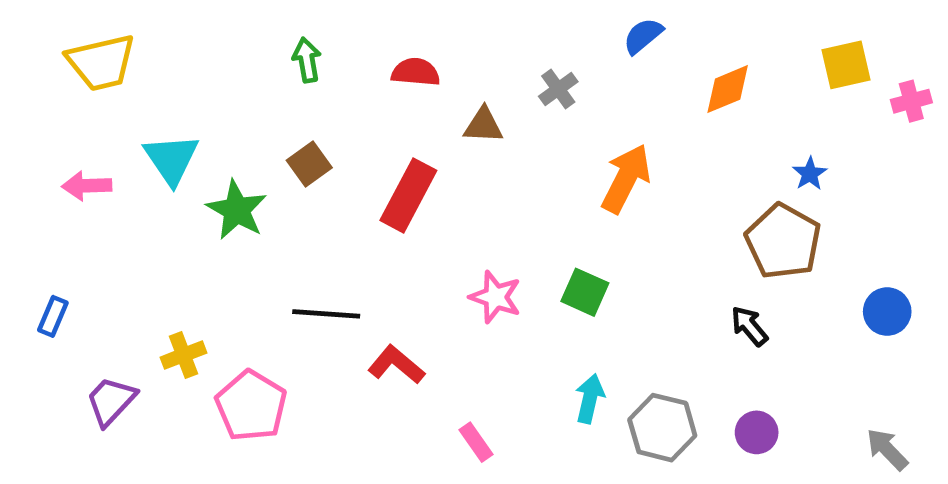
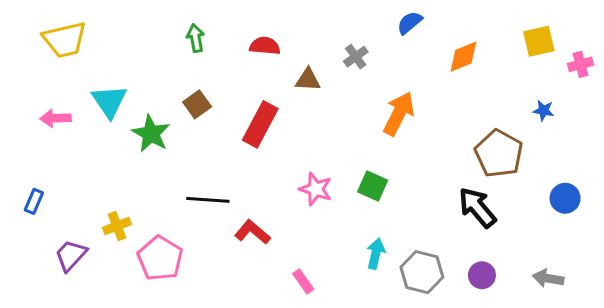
blue star: (810, 174) -> (544, 111), moved, turned -30
black arrow: (749, 326) -> (477, 208), size x1.6
gray arrow: (887, 449) -> (548, 278), moved, turned -36

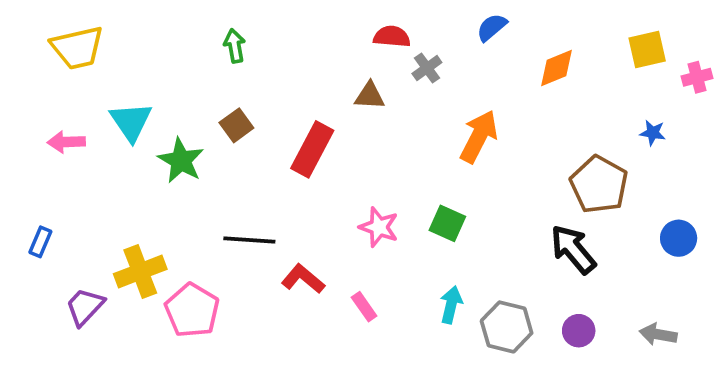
red semicircle: (265, 46) -> (392, 37), moved
yellow cross: (117, 226) -> (140, 271), size x1.5
pink rectangle: (303, 281) -> (364, 307), moved

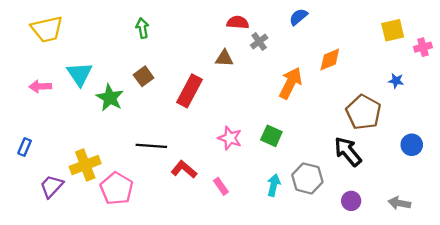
orange diamond: (556, 68) -> (330, 59), moved
gray hexagon: (507, 327) -> (307, 178), moved

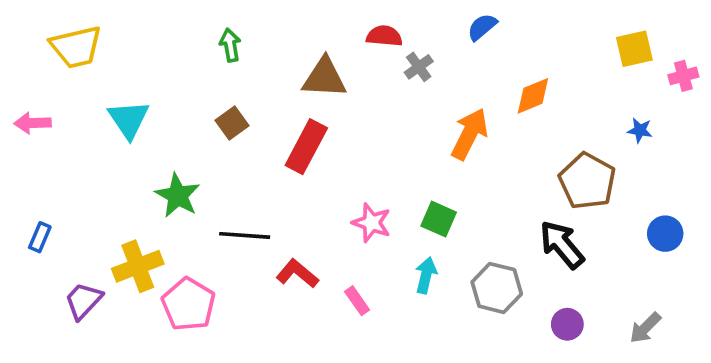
brown triangle: (224, 58) -> (324, 78), moved, size x1.5
pink arrow: (40, 86) -> (33, 123), moved
green star: (110, 98) -> (178, 196), moved
cyan arrow: (274, 185) -> (426, 275), moved
gray arrow: (399, 203) -> (645, 328), turned -55

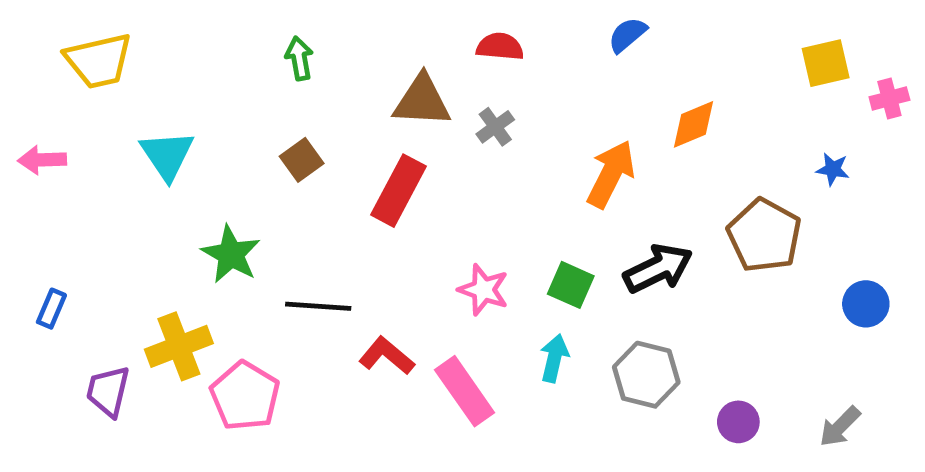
gray cross: (419, 67) -> (495, 127), moved
black arrow: (562, 244) -> (658, 268), moved, turned 104
purple trapezoid: (83, 301) -> (108, 391), turned -30
pink rectangle: (357, 301) -> (465, 391), size x1.8

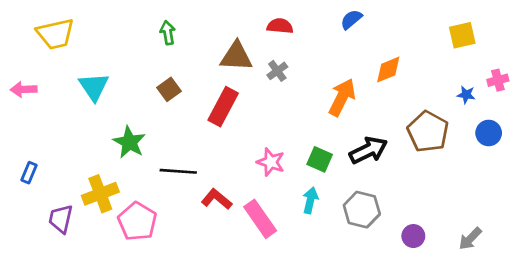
pink cross: (889, 99) -> (498, 80), moved
blue circle: (866, 304) -> (489, 133), moved

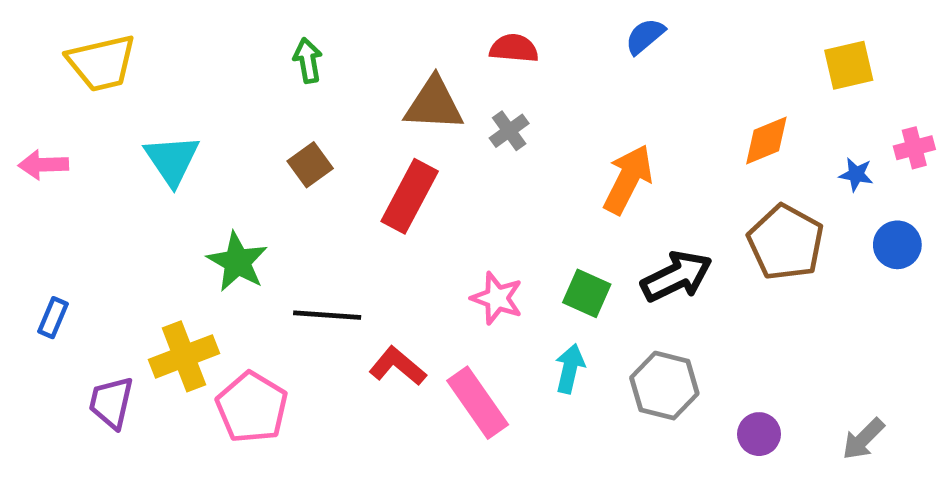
orange diamond: (388, 70) -> (766, 140), moved

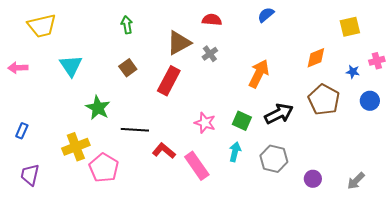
brown triangle: (434, 104) -> (179, 43), turned -32
purple trapezoid: (111, 403) -> (30, 175), moved

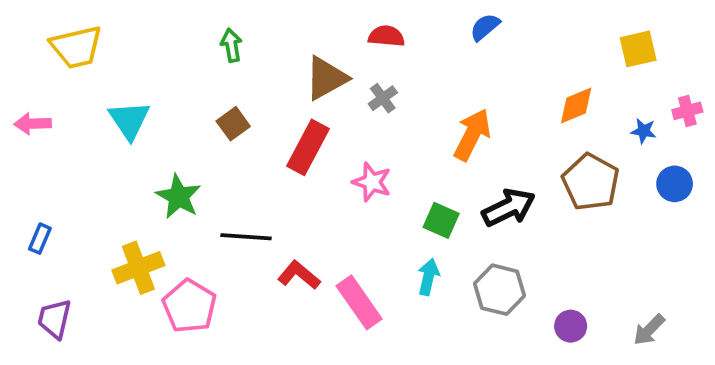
pink star: (205, 123) -> (372, 182), moved

